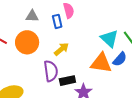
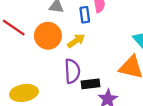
yellow arrow: (62, 49) -> (76, 41), moved

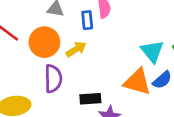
purple semicircle: (72, 71) -> (53, 79), moved

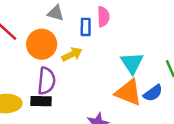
cyan triangle: (152, 51) -> (132, 63), moved
black rectangle: (90, 99) -> (41, 101), moved

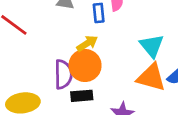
orange circle: (42, 44) -> (85, 65), moved
black rectangle: (41, 101) -> (82, 96), moved

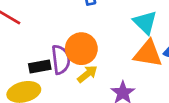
yellow arrow: (87, 43) -> (87, 74), moved
black rectangle: (82, 96) -> (40, 66), moved

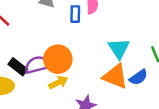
purple semicircle: (61, 60) -> (38, 65), turned -110
black rectangle: (40, 66) -> (18, 67), turned 36

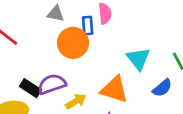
orange circle: (58, 59) -> (73, 43), moved
orange triangle: (115, 76) -> (114, 89), moved

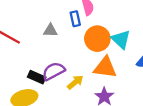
gray triangle: (56, 14) -> (50, 30), moved
orange circle: (73, 43) -> (97, 39), moved

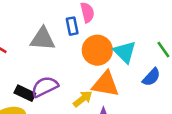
gray triangle: (50, 30) -> (43, 39), size x1.5
yellow arrow: (75, 82) -> (83, 99), moved

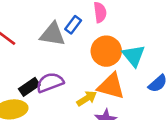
blue rectangle: (72, 26) -> (73, 25), moved, turned 42
black rectangle: (25, 93) -> (29, 87), turned -66

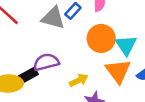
orange triangle: (111, 86) -> (118, 71), moved, turned 32
black rectangle: (29, 87) -> (28, 75), moved

